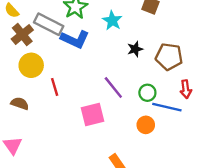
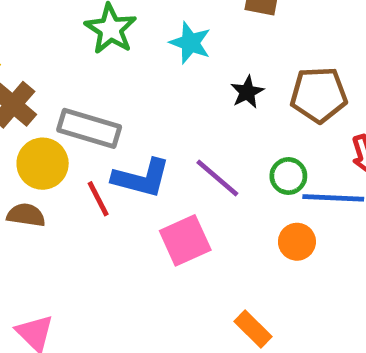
gray rectangle: (49, 24) -> (89, 128), moved
blue L-shape: (75, 39) -> (141, 178), moved
brown semicircle: (20, 103) -> (26, 215), moved

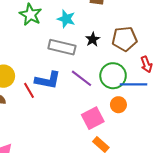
gray rectangle: (89, 128) -> (62, 47), moved
green circle: (288, 176) -> (113, 76), size x1.6
pink square: (185, 240) -> (93, 118), moved

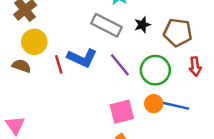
blue line: (133, 84) -> (174, 105), moved

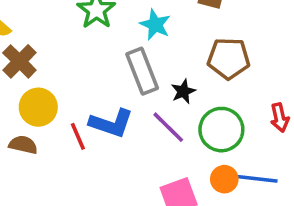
gray rectangle: (106, 25) -> (142, 71), turned 48
black star: (142, 25) -> (183, 91), moved
brown pentagon: (178, 33) -> (229, 58), moved

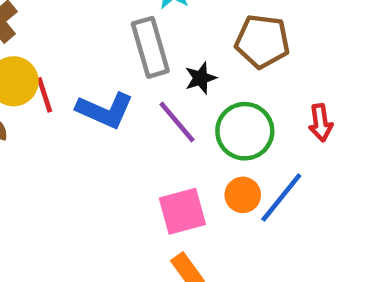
red line: (78, 136) -> (44, 95), moved
blue line: (254, 178) -> (281, 198), turned -63

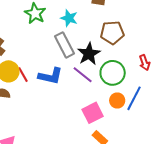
black star: (201, 78) -> (89, 54), size x1.6

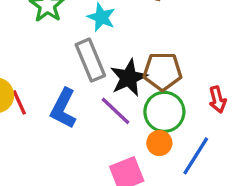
brown pentagon: (112, 33) -> (162, 71), moved
blue L-shape: (50, 76) -> (63, 108), turned 100
orange circle: (117, 101) -> (159, 143), moved

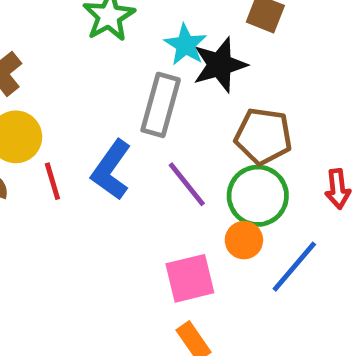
gray rectangle: (90, 60) -> (161, 105), turned 30
black star: (129, 78) -> (220, 65), moved
red line: (19, 102) -> (52, 181), moved

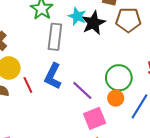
gray rectangle: (161, 105) -> (55, 37), moved
brown pentagon: (263, 136) -> (128, 20), moved
purple line: (187, 184) -> (82, 90), moved

